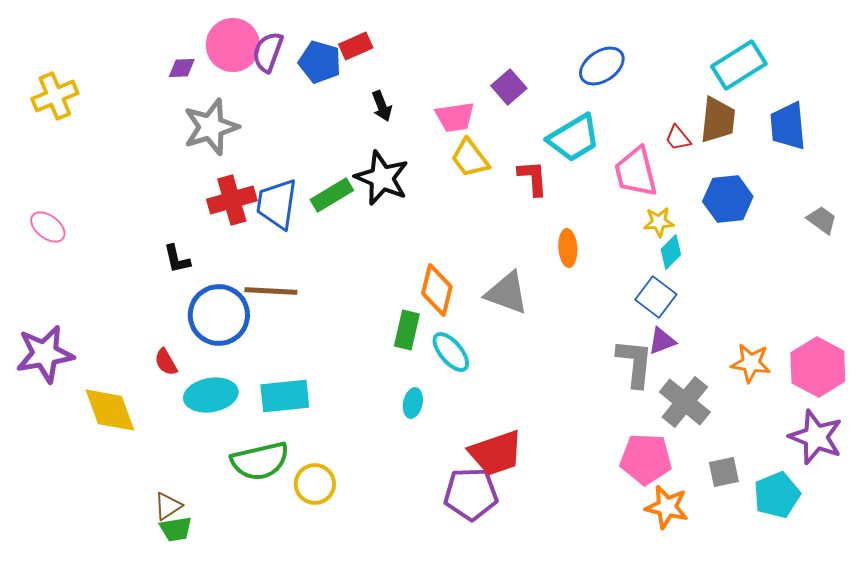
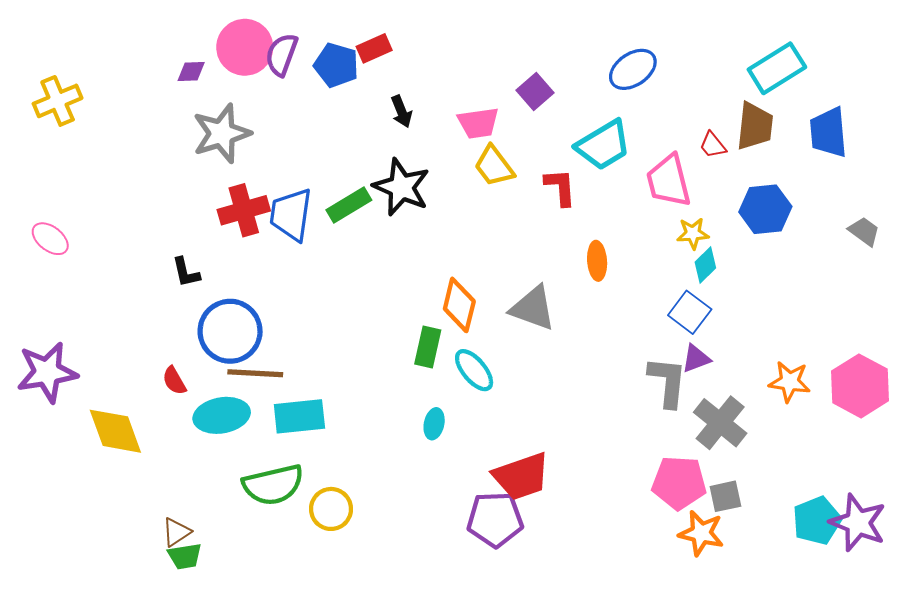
brown line: (271, 291) -> (255, 373), moved
purple star: (816, 437) -> (858, 523), moved
gray square: (724, 472) -> (725, 496), moved

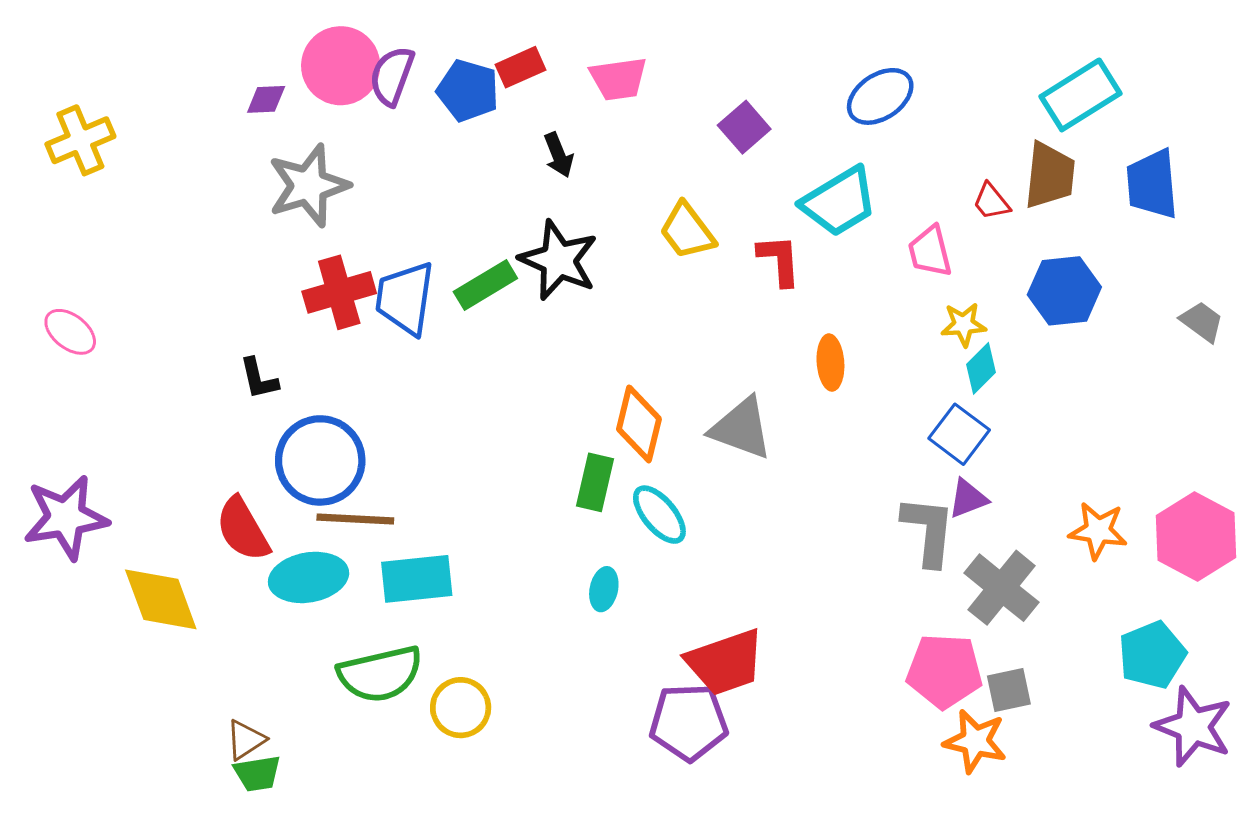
pink trapezoid: (478, 123) -> (618, 79), moved
pink trapezoid: (669, 181) -> (930, 251), size x0.7
red semicircle: (174, 381) -> (243, 529), size x1.6
cyan pentagon: (817, 521) -> (1152, 655), moved

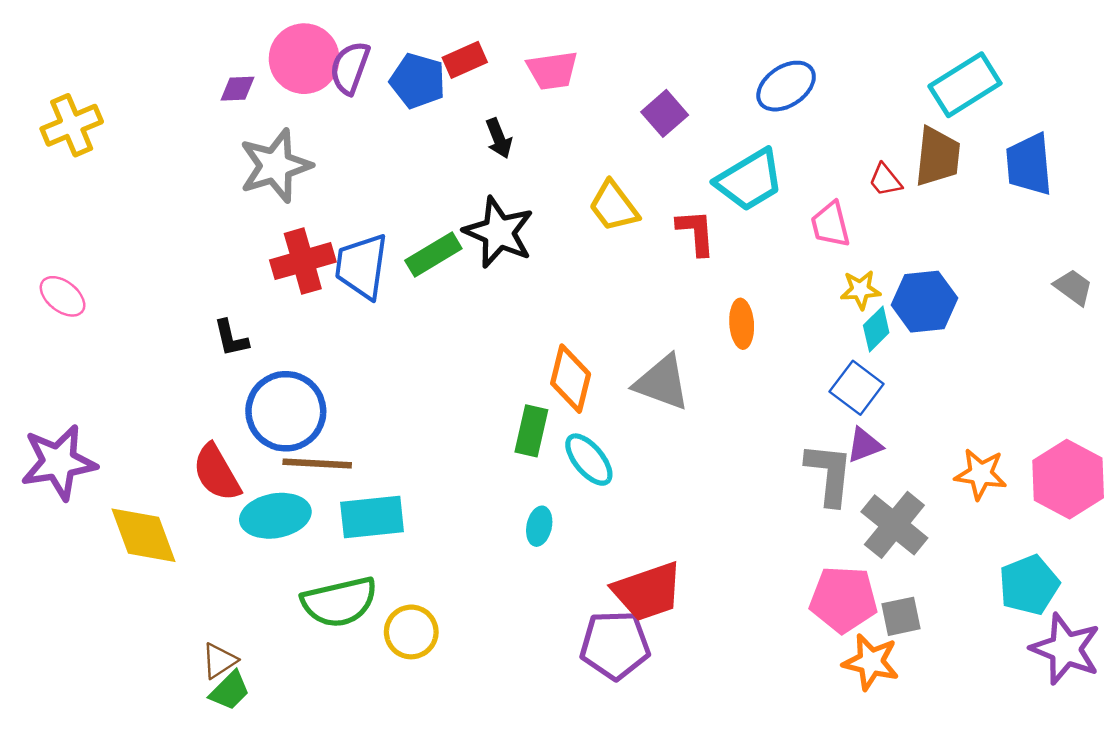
blue hexagon: (1064, 291) -> (924, 302), moved
green trapezoid: (257, 773) -> (230, 691), turned -36

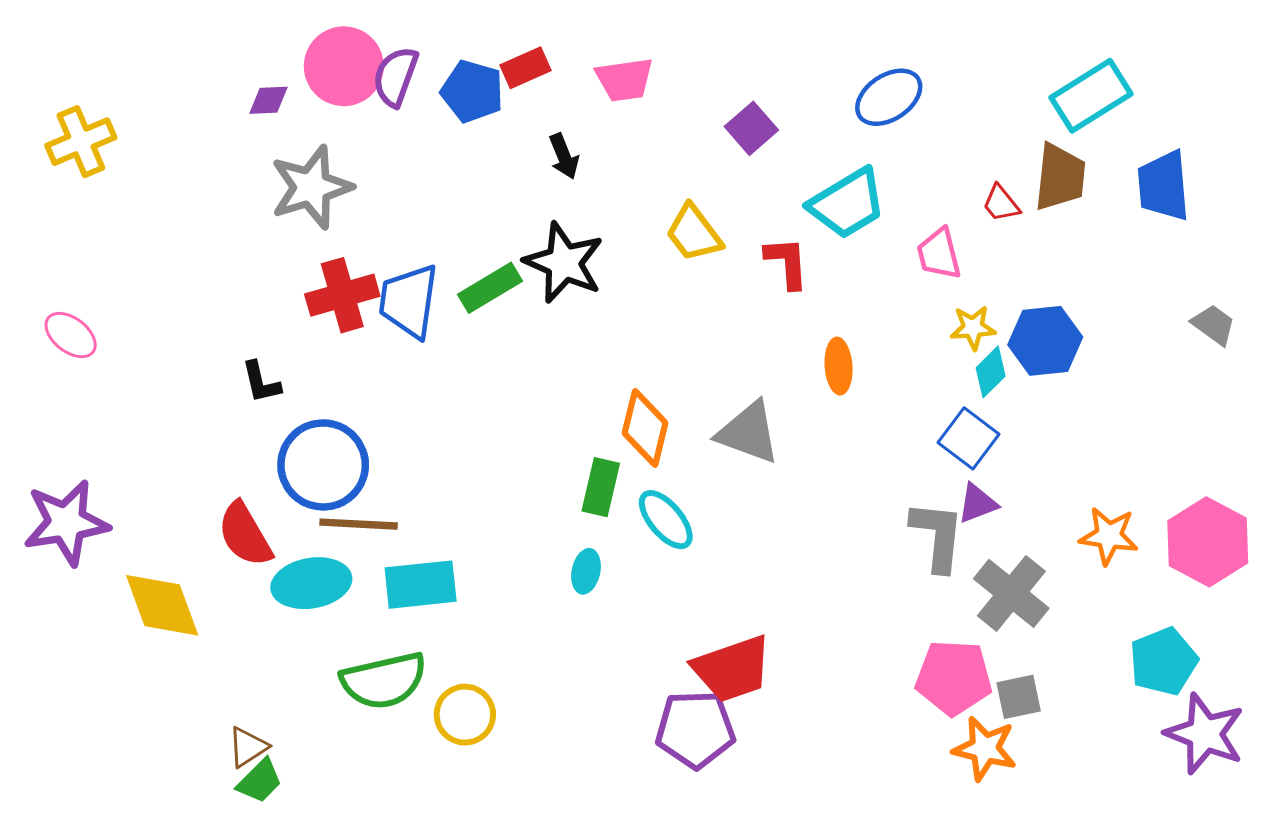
cyan ellipse: (539, 526) -> (586, 571), moved

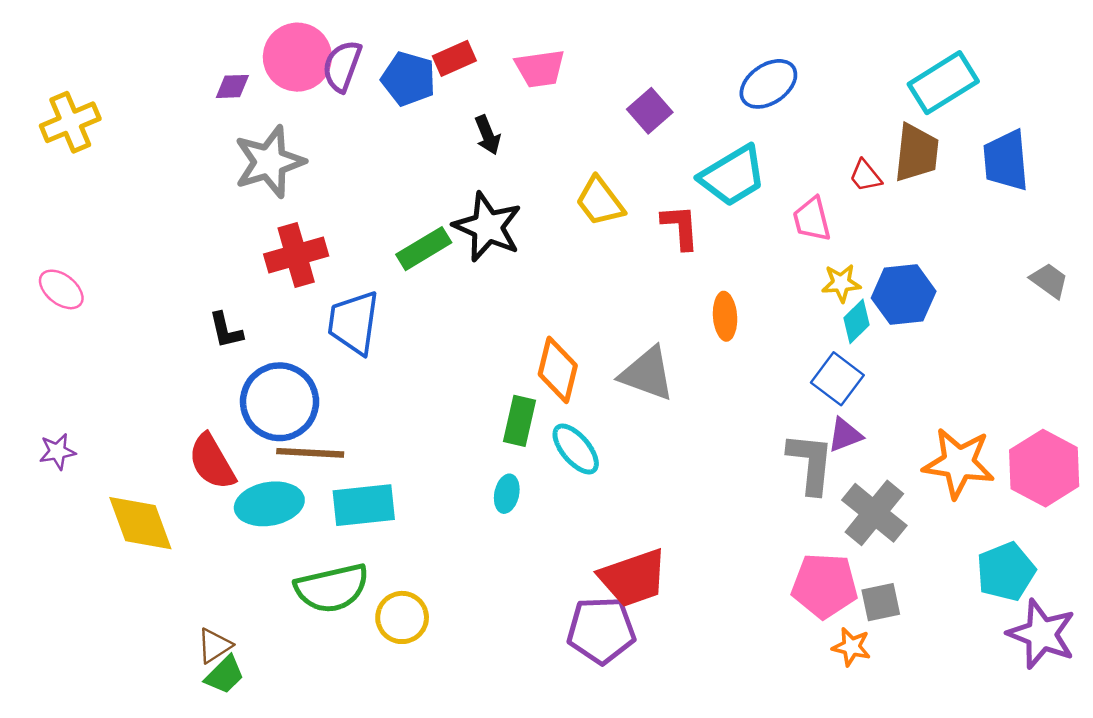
blue trapezoid: (409, 301) -> (354, 323), moved
purple star: (66, 523) -> (57, 452), size x0.5
orange star: (1109, 536) -> (959, 463), size x1.4
orange star: (985, 749) -> (851, 647), size x0.7

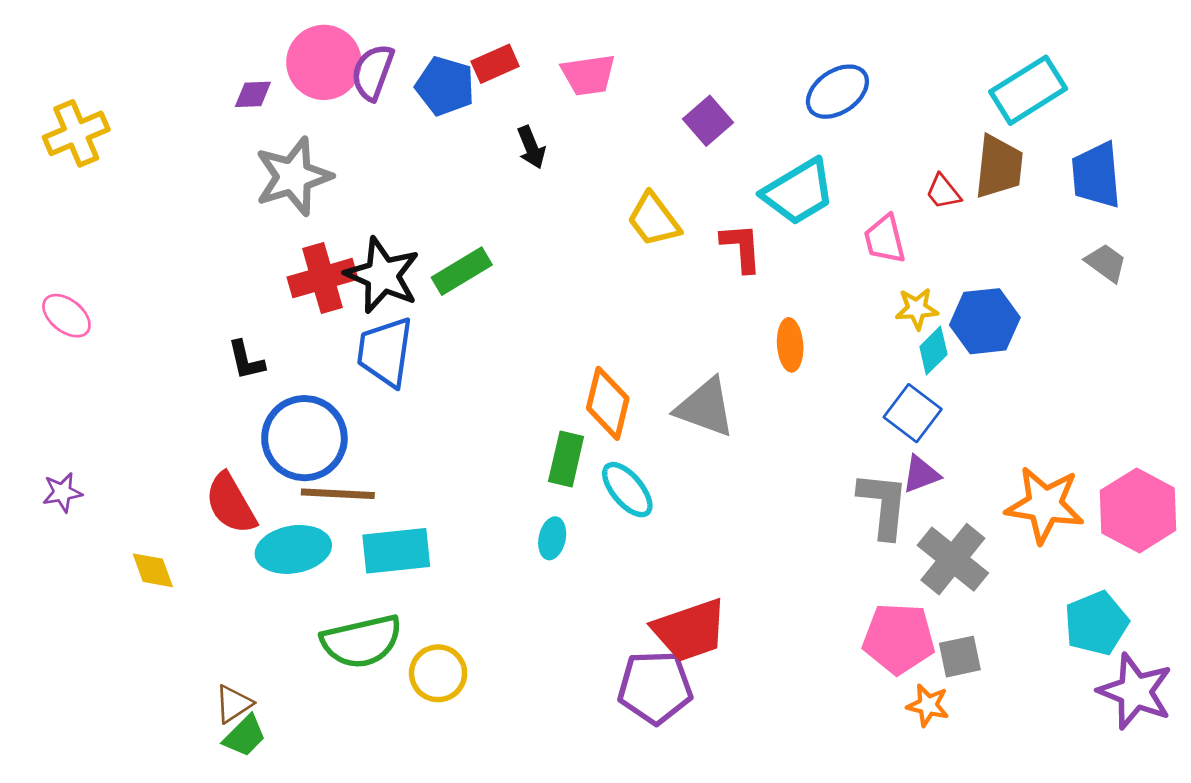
black star: (488, 227) -> (382, 275), moved
gray trapezoid: (1049, 280) -> (1106, 263), moved
yellow diamond: (140, 523) -> (153, 570), size x0.6

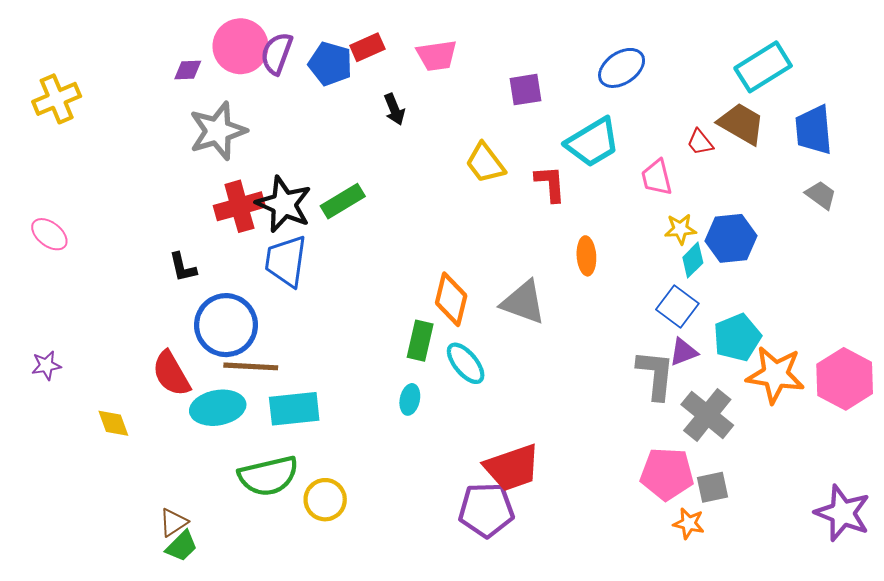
purple square: (708, 121) -> (526, 90), turned 32
brown trapezoid: (999, 167) -> (741, 124), turned -66
cyan pentagon: (1096, 623) -> (737, 337), moved

